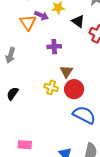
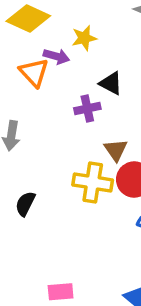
black triangle: (78, 21) -> (111, 83), moved
yellow cross: (51, 87) -> (93, 182), size x1.5

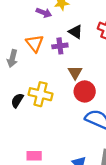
orange triangle: (34, 72) -> (35, 43), moved
yellow cross: (93, 182) -> (40, 94), moved

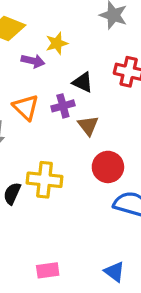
brown triangle: (75, 73) -> (88, 126), moved

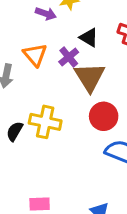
purple cross: (63, 106) -> (69, 57), turned -30
brown triangle: (88, 126) -> (90, 77), size x1.6

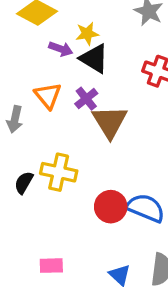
black triangle: (89, 38) -> (94, 59), moved, size x1.4
red circle: (104, 116) -> (111, 207), moved

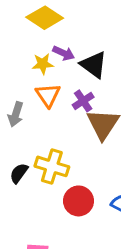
yellow star: (87, 34) -> (43, 64), moved
red circle: (111, 207) -> (79, 201), moved

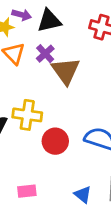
black triangle: (94, 65) -> (49, 21), turned -40

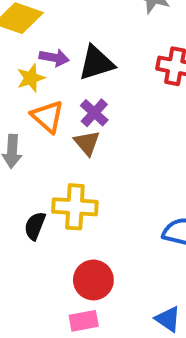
brown triangle: (66, 71) -> (87, 143), moved, size x0.6
red circle: (55, 141) -> (93, 280), moved

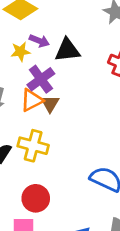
purple cross: (94, 113) -> (41, 79), moved, size x1.4
orange triangle: (47, 117) -> (32, 100), moved, turned 40

